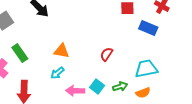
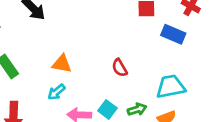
red semicircle: (106, 54) -> (120, 68), turned -64

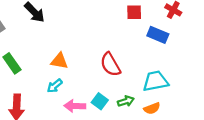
red semicircle: (120, 68) -> (110, 64), size x1.5

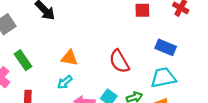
blue rectangle: (158, 35) -> (166, 47), moved

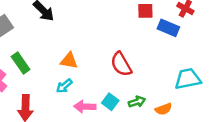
blue rectangle: (166, 47) -> (168, 28), moved
cyan trapezoid: (163, 78) -> (188, 79), moved

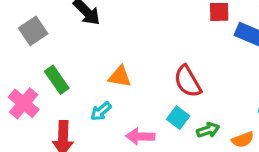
cyan arrow: (64, 86) -> (101, 111), moved
cyan square: (110, 102) -> (178, 118), moved

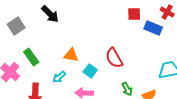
cyan square: (178, 118) -> (90, 71), moved
green arrow: (208, 130) -> (127, 89), turned 80

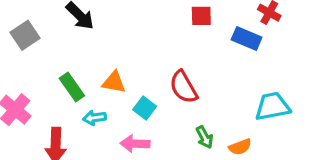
red square: (134, 14) -> (201, 16), moved
green rectangle: (31, 57) -> (72, 87), moved
cyan arrow: (59, 77) -> (94, 118), turned 32

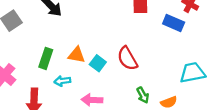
green rectangle: (72, 87) -> (46, 58), turned 54
cyan square: (145, 108) -> (98, 63), moved

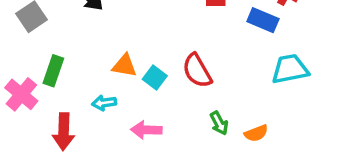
green rectangle: (46, 58) -> (53, 71), moved
cyan trapezoid: (192, 73) -> (290, 69), moved

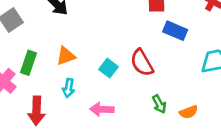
blue rectangle: (263, 20) -> (175, 31), moved
orange triangle: (124, 66) -> (66, 56), moved, turned -30
cyan arrow: (104, 103) -> (68, 88), turned -72

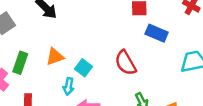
cyan square: (109, 68) -> (83, 68), moved
cyan arrow: (68, 88) -> (69, 86), moved

